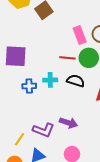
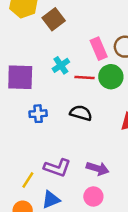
cyan cross: (50, 80) -> (61, 65), moved, turned -32
black semicircle: (76, 81) -> (81, 113), moved
purple arrow: (68, 123) -> (98, 168), moved

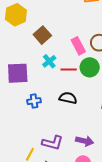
brown square: (54, 19) -> (42, 35), moved

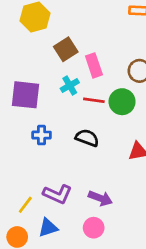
pink rectangle: (78, 46) -> (94, 65), moved

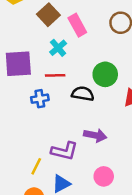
red line: (94, 100) -> (55, 75), moved
green circle: (122, 102) -> (105, 74), moved
purple arrow: (100, 198) -> (95, 135), moved

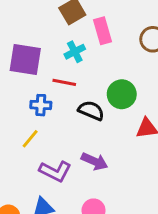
yellow line: (36, 166) -> (30, 139), moved

